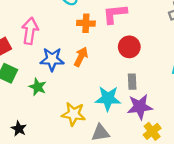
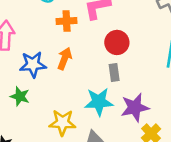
gray rectangle: (132, 82) -> (114, 72), moved

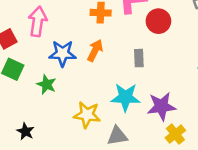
red circle: (117, 42) -> (158, 21), moved
gray rectangle: (114, 72) -> (139, 58), moved

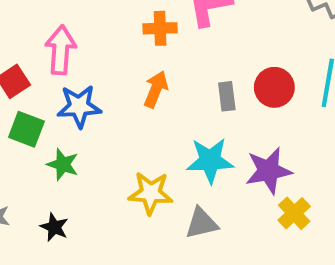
red circle: (158, 21) -> (274, 87), moved
blue star: (63, 53) -> (79, 106), moved
green star: (46, 84) -> (63, 164), moved

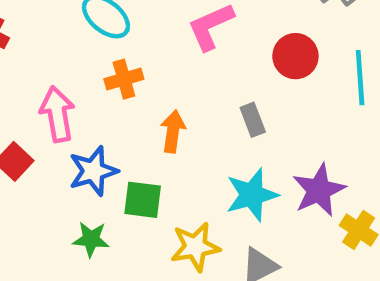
orange cross: (160, 28) -> (124, 79), moved
red circle: (274, 87) -> (295, 56), moved
green square: (26, 129) -> (143, 200), moved

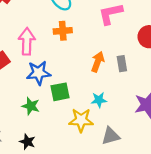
orange arrow: (173, 131) -> (98, 62), moved
cyan star: (252, 195) -> (99, 100), moved, size x0.6
green square: (143, 200) -> (60, 92), turned -30

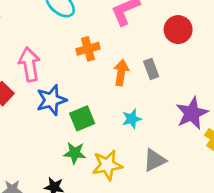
orange cross: (63, 31) -> (88, 49), moved
green star: (31, 106) -> (75, 153), moved
yellow star: (81, 120) -> (107, 165), moved

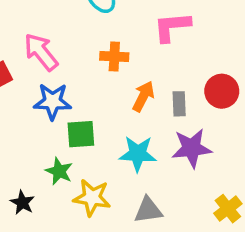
red circle: (178, 30) -> (222, 91), moved
pink arrow: (29, 64) -> (41, 52), turned -48
purple star: (192, 113) -> (192, 148), moved
cyan star: (132, 119) -> (138, 154), size x1.5

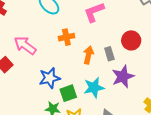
blue star: (53, 101) -> (50, 78), moved
green square: (81, 134) -> (68, 93), moved

